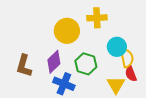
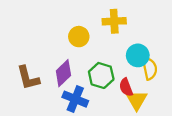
yellow circle: (67, 31) -> (79, 37), size x0.7
brown L-shape: (24, 66) -> (28, 78), turned -30
red semicircle: (131, 74) -> (126, 87), moved

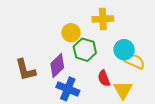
yellow semicircle: (150, 68) -> (135, 61), turned -54
green hexagon: (101, 75) -> (85, 50), moved
red semicircle: (126, 87) -> (104, 78), moved

